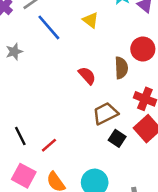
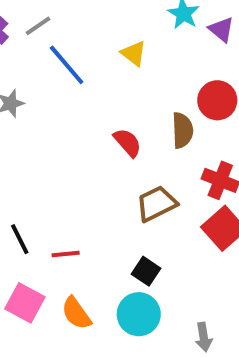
black square: (117, 138) -> (146, 271), moved
red line: (49, 145) -> (66, 254), turned 35

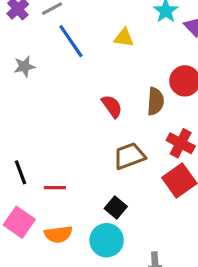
yellow triangle: (134, 53) -> (124, 38), turned -35
orange semicircle: (76, 313) -> (58, 234), turned -68

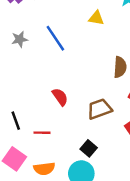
blue line: (71, 41) -> (55, 38), moved
red semicircle: (112, 106) -> (60, 97), moved

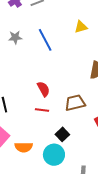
yellow triangle: (96, 18) -> (81, 27), turned -32
red line: (42, 133) -> (42, 110), moved

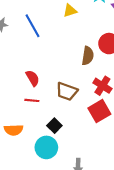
brown trapezoid: (75, 103) -> (67, 91), turned -145
orange semicircle: (24, 147) -> (14, 130), moved

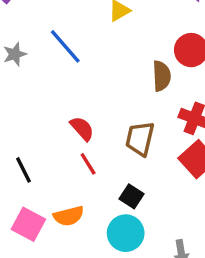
brown trapezoid: (67, 91) -> (140, 139), turned 95
red line: (32, 100) -> (88, 164), turned 64

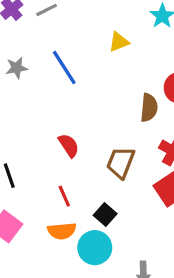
red line: (88, 164) -> (64, 196), moved
orange semicircle: (69, 216) -> (62, 231), moved

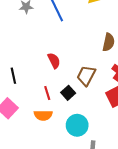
black square: (105, 215) -> (68, 93), moved
cyan circle: (95, 248) -> (77, 125), moved

